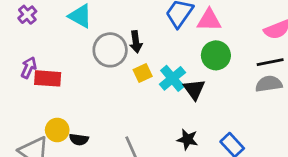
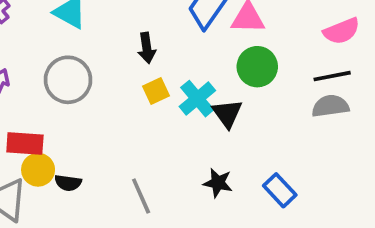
gray circle: (110, 50) -> (68, 80), moved
red rectangle: (48, 78) -> (25, 143), moved

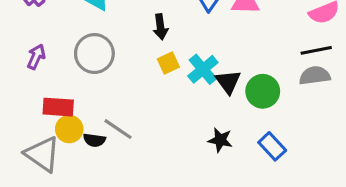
green circle: (257, 67) -> (263, 91), moved
gray line: (141, 196) -> (118, 129), moved, turned -32

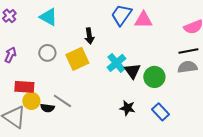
gray circle: (94, 54) -> (47, 53), size x0.7
yellow square: (168, 63) -> (77, 59), moved, size x1.6

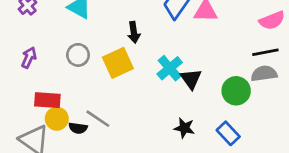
green circle: (154, 77) -> (236, 91), moved

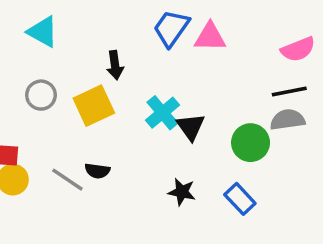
black semicircle: (78, 128) -> (97, 171), moved

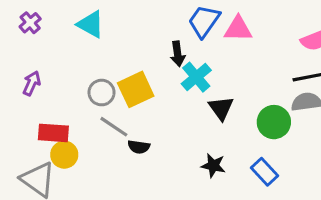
black arrow: (115, 65) -> (178, 54), moved
gray circle: (41, 95) -> (102, 93), moved
cyan cross: (162, 113) -> (196, 77), moved
gray line: (67, 180) -> (114, 127), moved

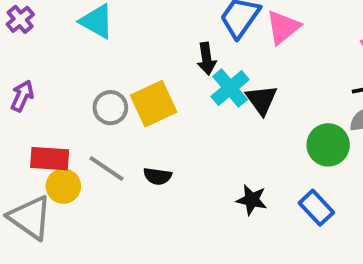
pink triangle: (238, 29) -> (283, 27), turned -40
black triangle: (221, 108) -> (261, 100), moved
gray line: (114, 127) -> (106, 168), moved

